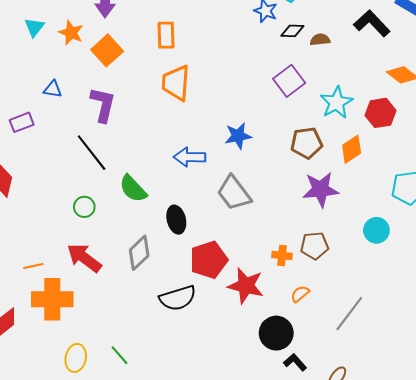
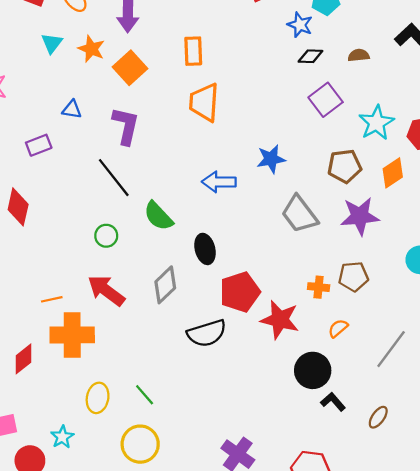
black diamond: (292, 31) -> (310, 56), moved
gray trapezoid: (234, 193) -> (300, 214), moved

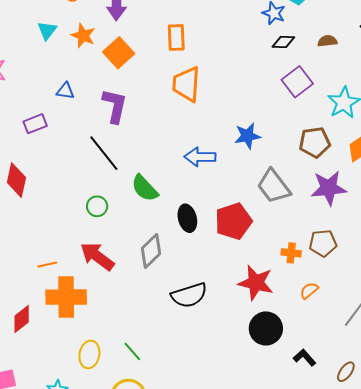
red pentagon: (240, 292) -> (233, 221), moved
black circle: (313, 370) -> (266, 328), moved

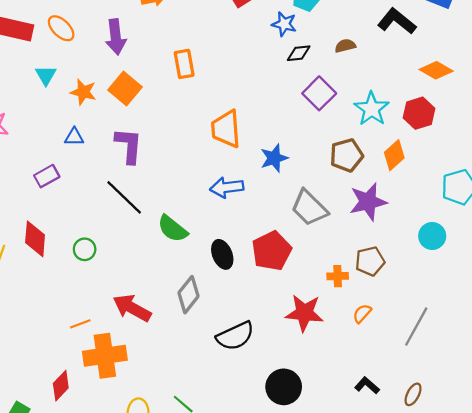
orange star: (83, 36) -> (83, 92), moved
orange trapezoid: (186, 84) -> (226, 129), moved
green circle: (97, 206) -> (85, 249), moved
black circle: (266, 328) -> (284, 387), moved

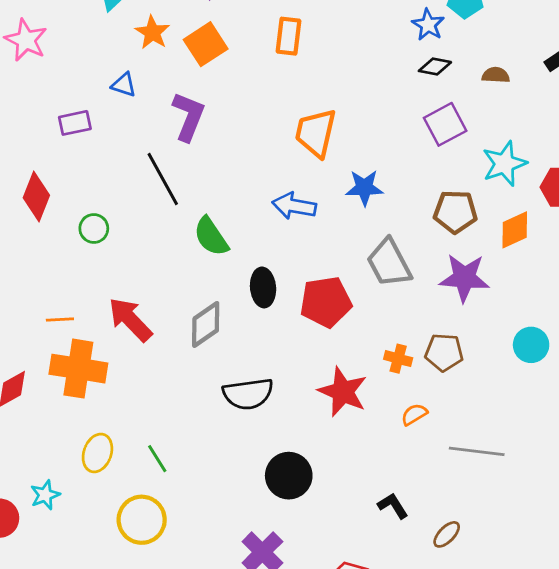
gray line: (416, 327) -> (477, 451), turned 51

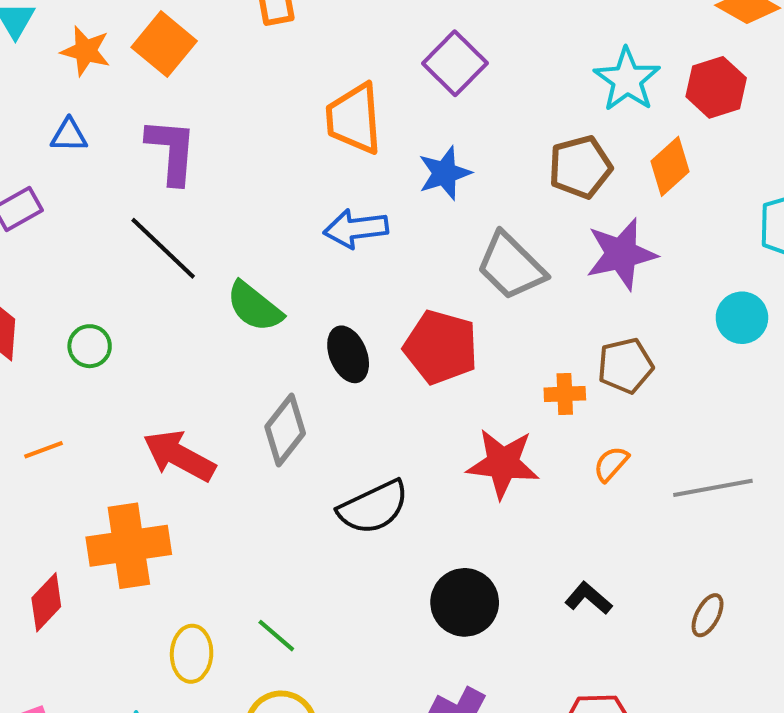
purple square: (445, 124) -> (455, 63), moved
red pentagon: (326, 302) -> (441, 347), turned -30
orange line: (60, 320) -> (44, 450), moved
black L-shape: (393, 506) -> (588, 598), moved

